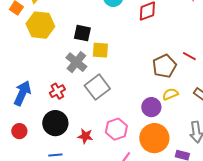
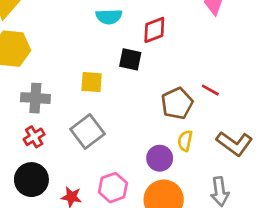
black square: (82, 33) -> (130, 59), moved
gray cross: (76, 62) -> (35, 98), moved, turned -35
yellow semicircle: (170, 94) -> (185, 141), turned -56

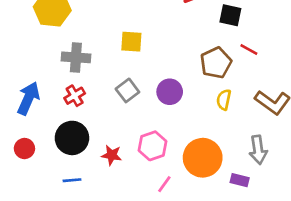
black square: (130, 59) -> (230, 15), moved
gray square: (88, 131) -> (127, 90), size x0.7
purple circle: (160, 158) -> (170, 92), moved

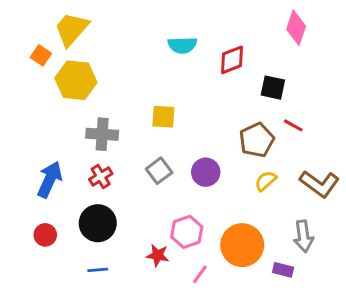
yellow semicircle: (224, 100) -> (266, 181), turned 36
red star: (112, 155) -> (158, 255), moved

